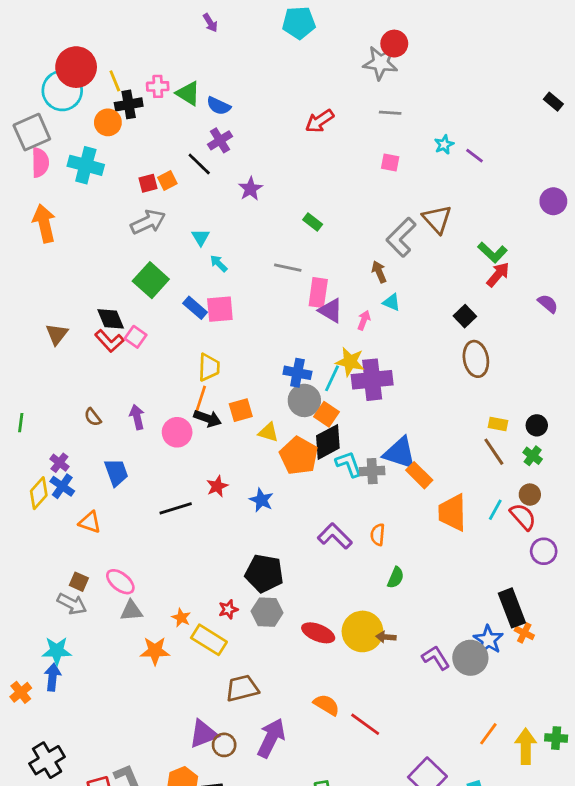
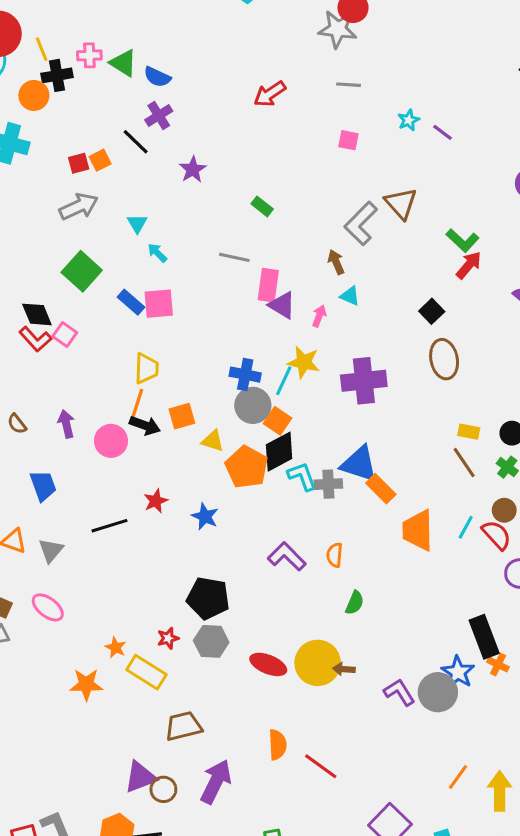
purple cross: (372, 380) -> (364, 381), moved
gray triangle: (131, 611) -> (51, 550), moved, turned -45
orange semicircle: (326, 705) -> (278, 745), turned 56

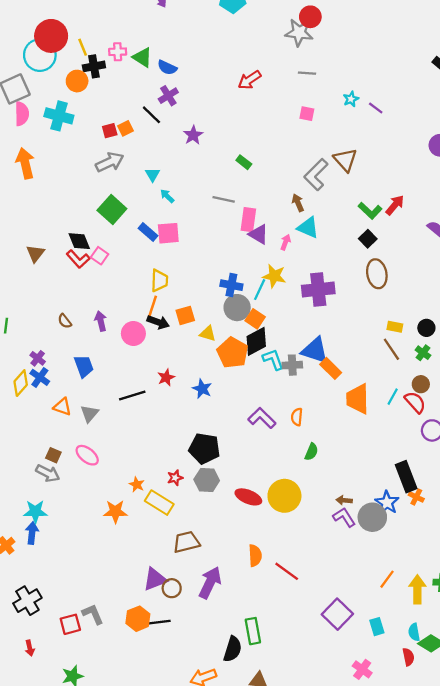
green L-shape: (463, 240) -> (370, 211), moved
cyan triangle: (350, 296) -> (308, 228), size x1.5
brown arrow: (344, 669) -> (344, 500), moved

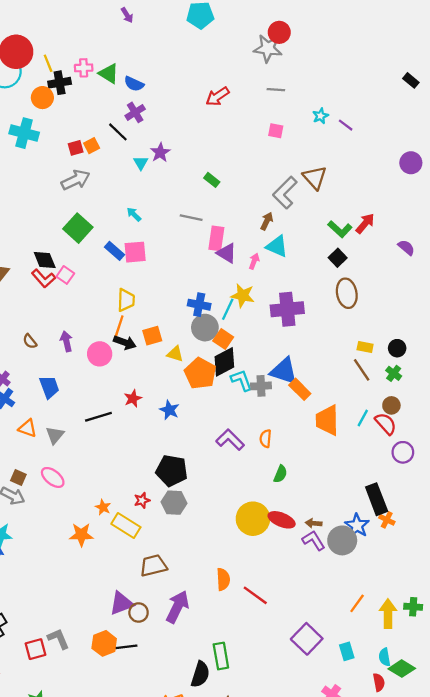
cyan triangle: (153, 175) -> (141, 163), moved
brown arrow: (298, 203) -> (267, 221), turned 48
red ellipse: (248, 497) -> (282, 520), moved

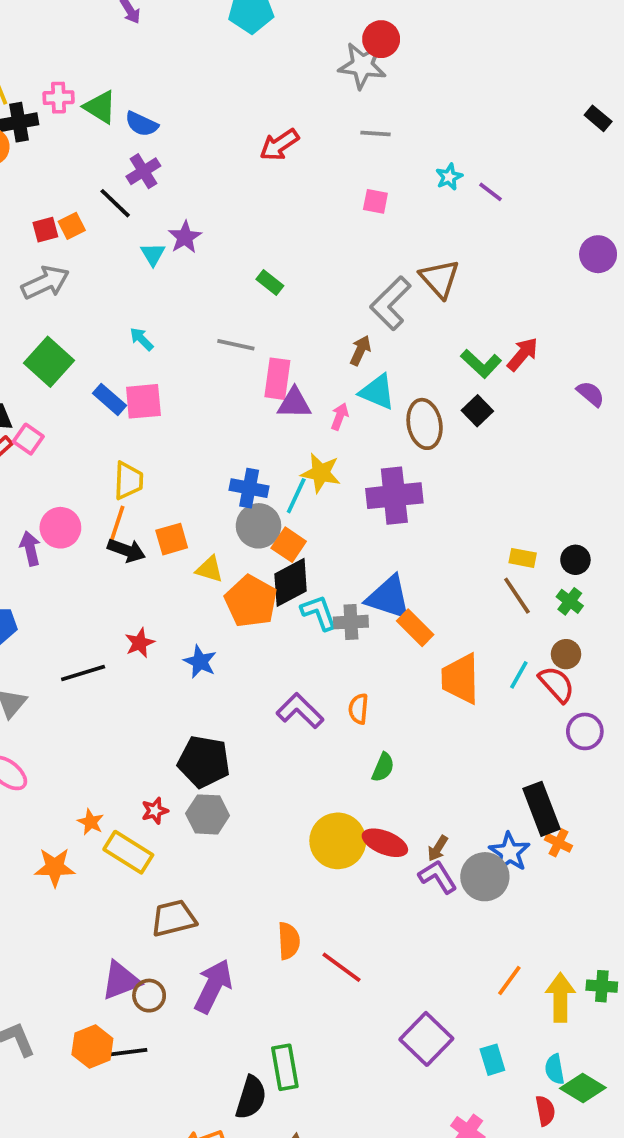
purple triangle: (227, 253) -> (294, 403), turned -30
brown ellipse: (347, 293) -> (425, 424), moved
pink circle: (100, 354) -> (60, 528), moved
brown arrow: (314, 523) -> (438, 848), turned -63

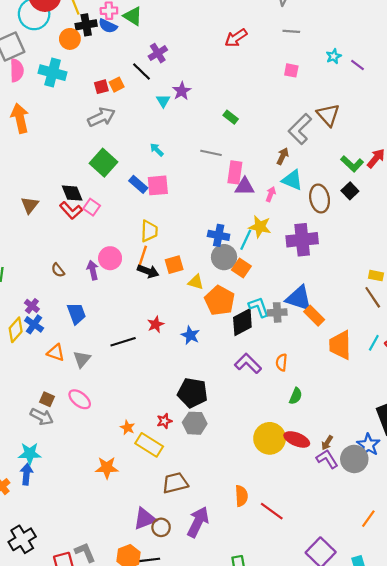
blue semicircle: (142, 124) -> (108, 26), moved
black diamond: (291, 582) -> (242, 322), moved
orange star: (55, 867) -> (107, 468), moved

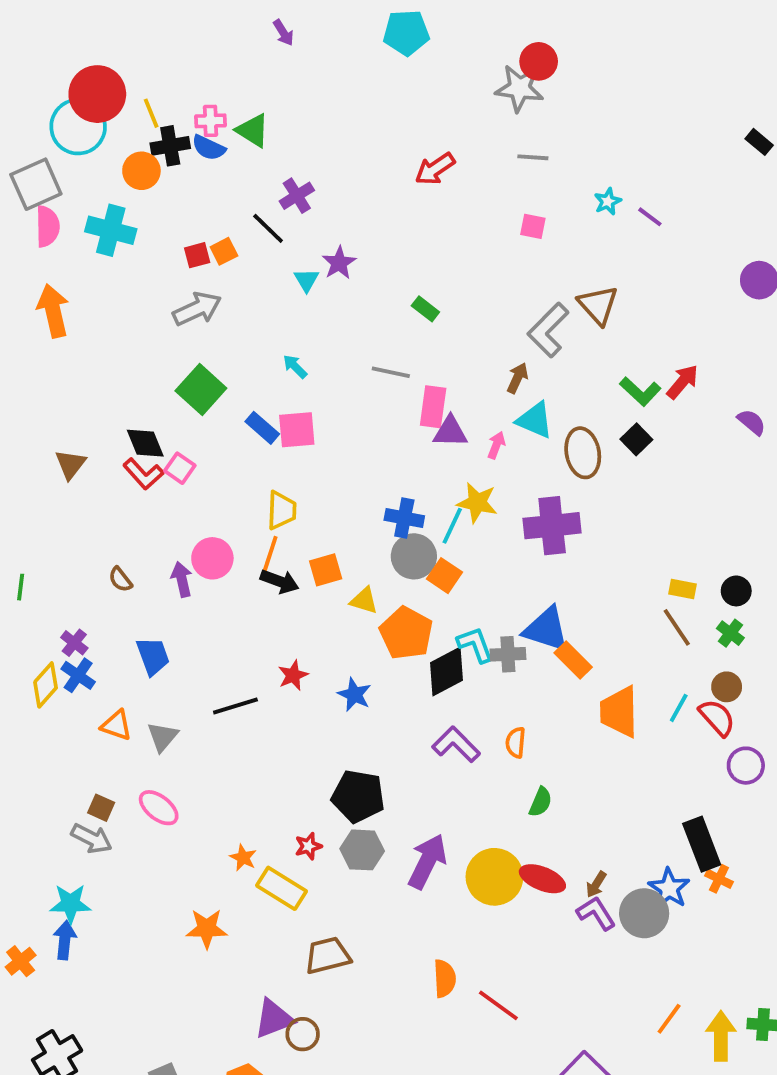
purple arrow: (198, 522) -> (427, 861), moved

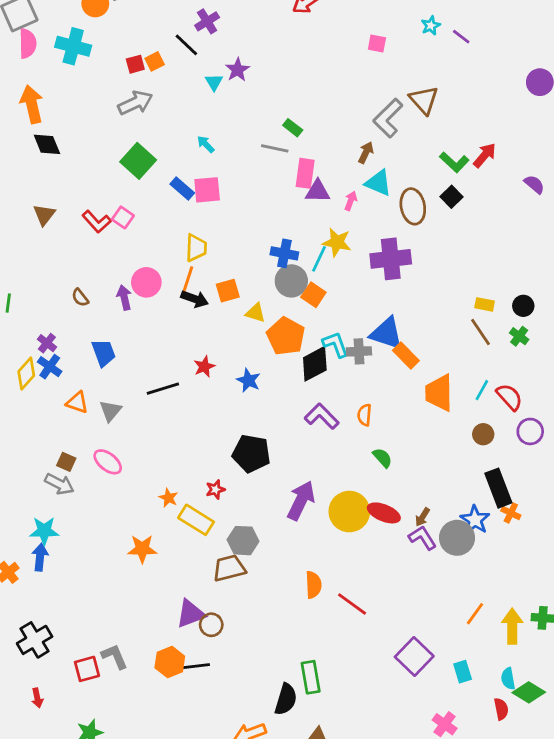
green rectangle: (425, 309) -> (293, 128), moved
black diamond: (145, 443) -> (47, 144), moved
brown circle: (727, 687) -> (483, 434), moved
green semicircle: (541, 802) -> (382, 458), turned -65
gray hexagon: (362, 850) -> (243, 541), moved

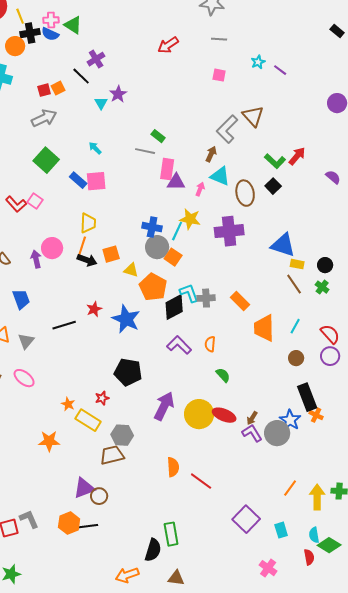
blue triangle: (387, 333) -> (283, 245), moved
blue star: (249, 380) -> (126, 319), size x1.6
red semicircle: (509, 397) -> (330, 334), moved

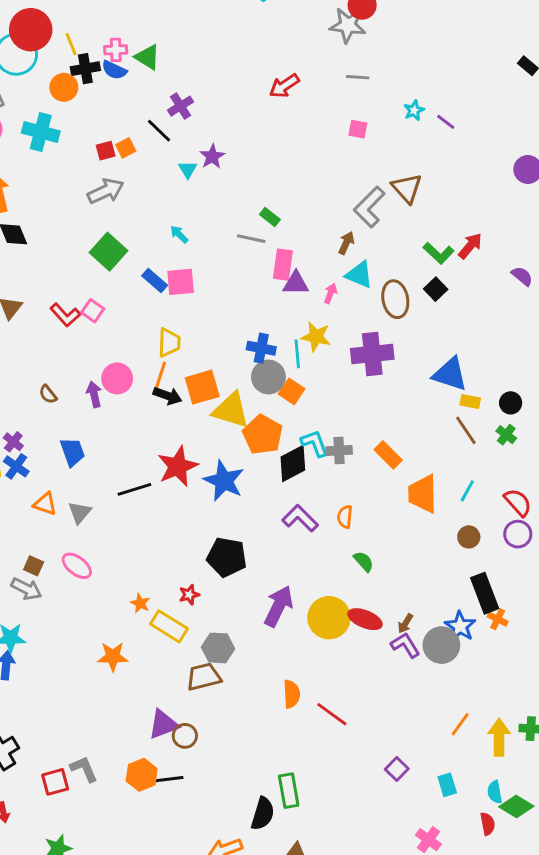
cyan line: (177, 231) -> (297, 354), turned -30
orange square: (111, 254) -> (202, 387), size x1.4
yellow triangle: (131, 270) -> (231, 410), size x1.8
red star: (94, 309) -> (178, 466), size x1.8
purple square: (246, 519) -> (397, 769), size x0.6

